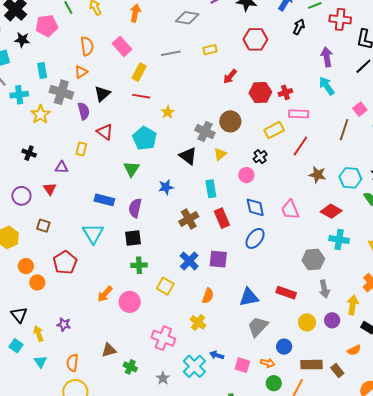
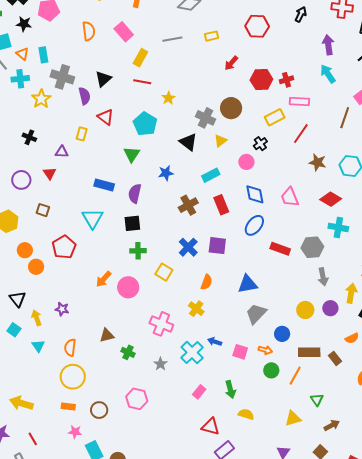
orange triangle: (81, 72) -> (22, 54), moved, turned -48
cyan rectangle: (211, 189) -> (211, 175), turned 72
red rectangle: (286, 293) -> (280, 249), moved

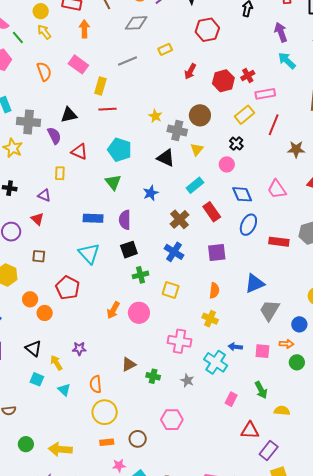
black triangle: (103, 79) -> (69, 115), turned 42
yellow star: (168, 98) -> (155, 116), moved
purple triangle: (62, 152) -> (44, 195), turned 32
blue cross: (188, 247) -> (174, 252), moved

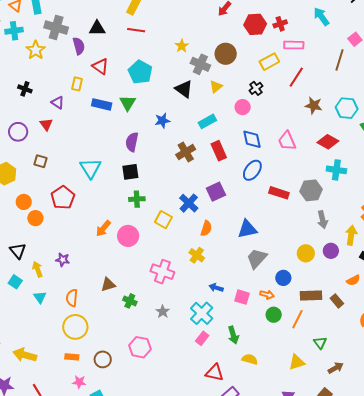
blue rectangle: (93, 218) -> (102, 104), moved
blue cross: (174, 252) -> (189, 203), moved
purple square: (217, 252) -> (216, 192), turned -30
cyan cross: (216, 362) -> (202, 313), moved

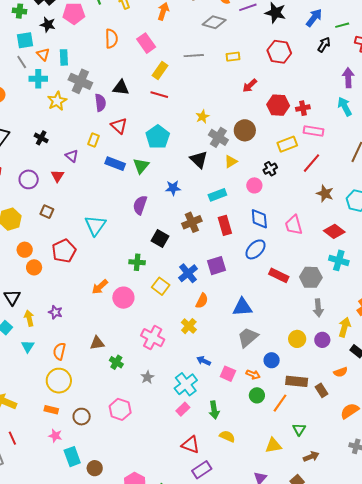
black square: (130, 172) -> (160, 239), moved, turned 30

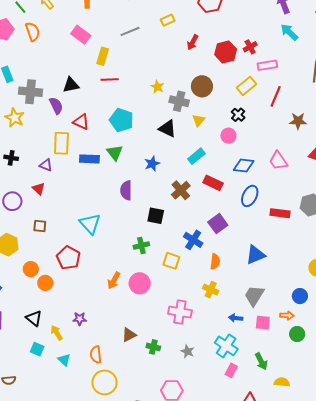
orange semicircle: (111, 39) -> (33, 32), moved
yellow rectangle: (93, 140) -> (61, 143), size x1.6
blue diamond: (259, 219) -> (244, 166), turned -60
red rectangle: (225, 225) -> (213, 183), turned -30
gray trapezoid: (248, 337) -> (254, 296), moved

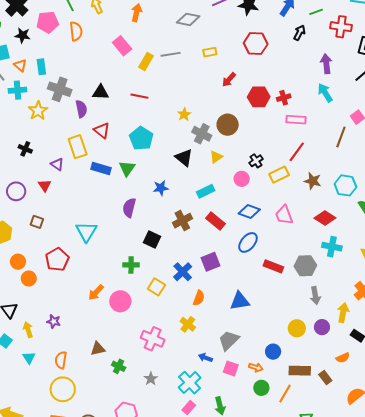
yellow rectangle: (103, 56) -> (146, 61), moved
yellow rectangle: (247, 86) -> (279, 175), moved
yellow rectangle: (61, 143) -> (78, 147), turned -35

